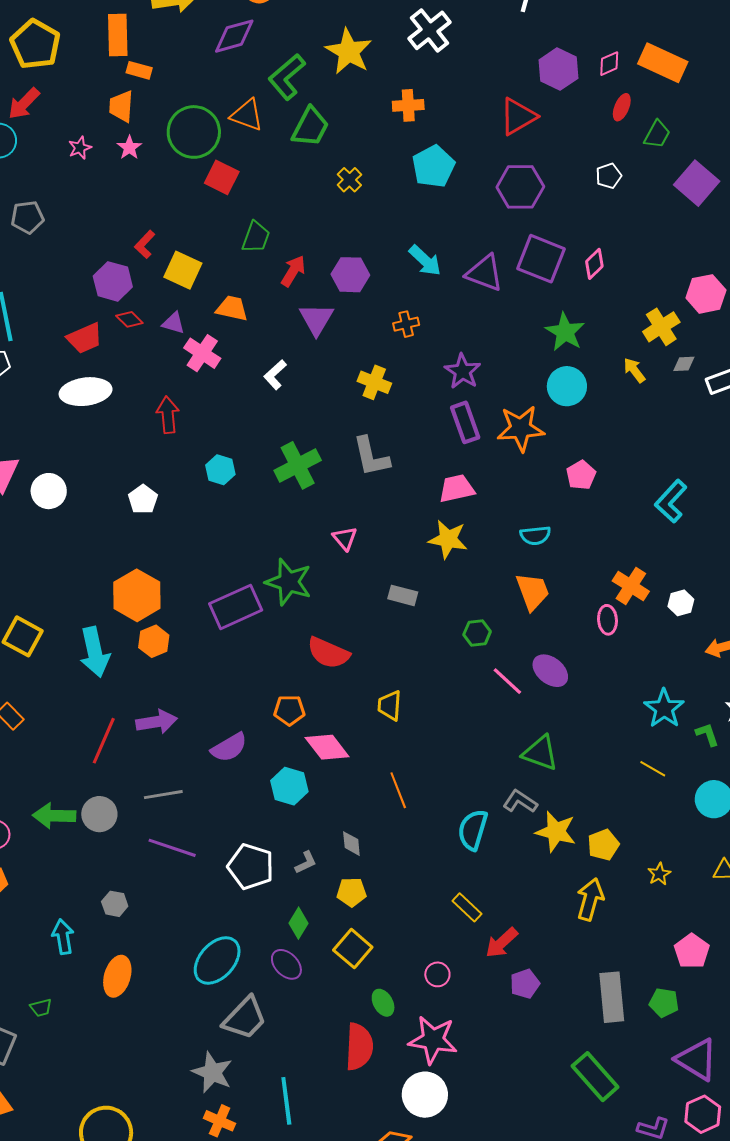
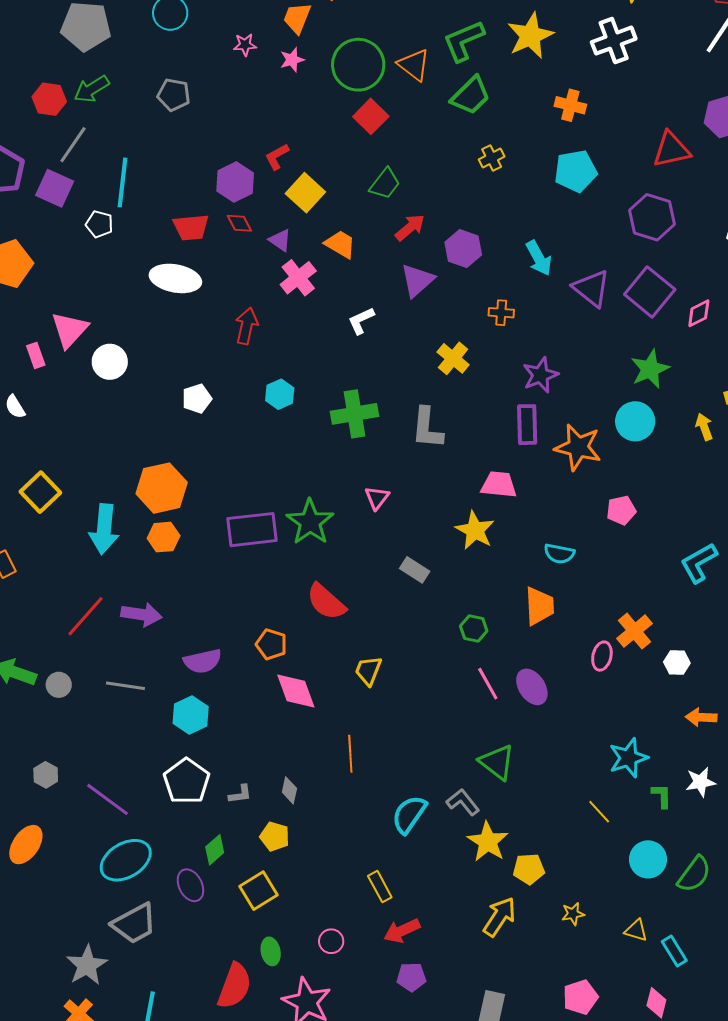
cyan hexagon: (289, 786) -> (191, 715), moved
gray circle: (99, 814) -> (59, 685), size x0.7
purple line: (172, 848) -> (107, 799), moved

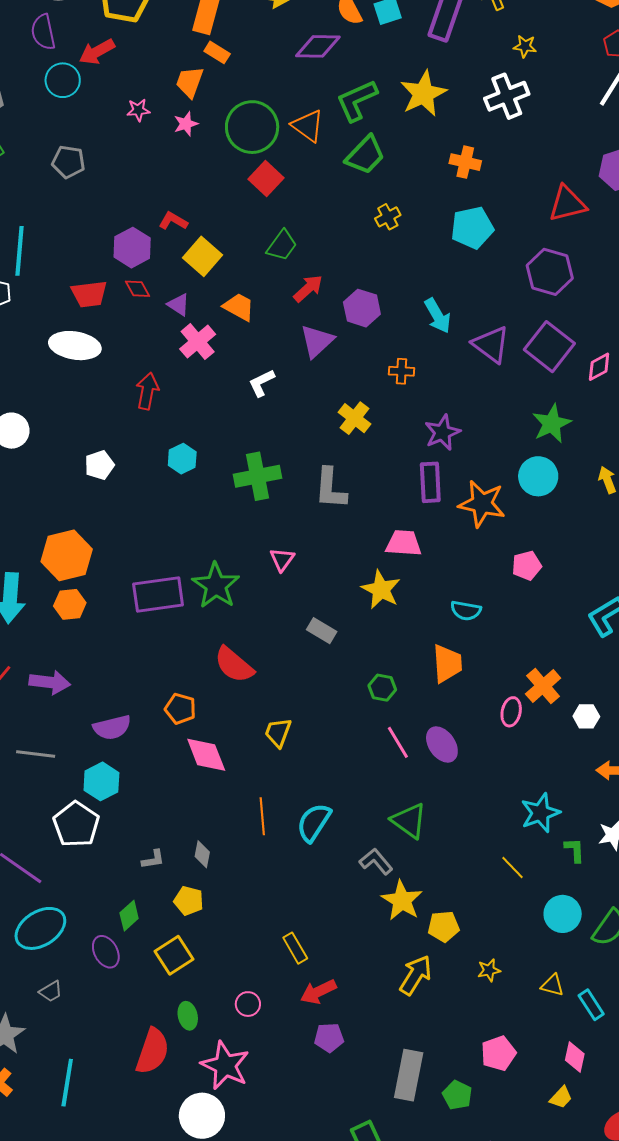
red L-shape: (277, 157) -> (173, 221), turned 60
white pentagon: (187, 781) -> (76, 824), moved
cyan semicircle: (409, 814) -> (314, 822), moved
gray trapezoid: (134, 924) -> (51, 991), size x0.5

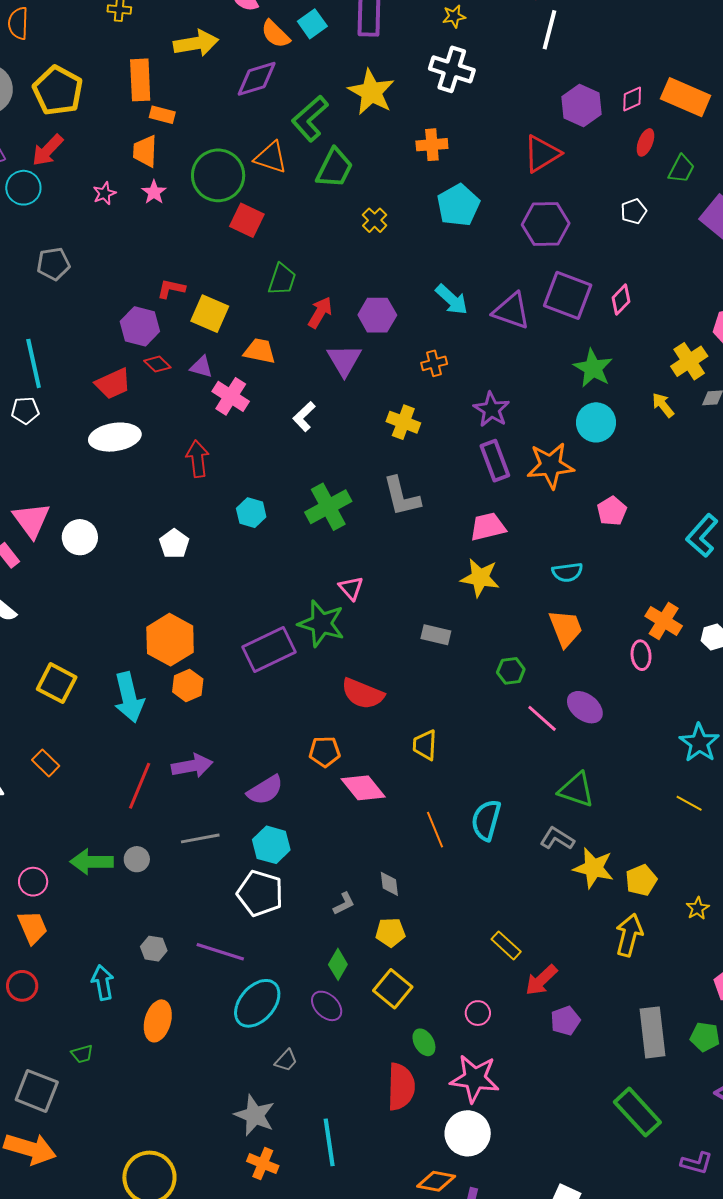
white cross: (507, 96) -> (452, 69), turned -33
pink triangle: (282, 559) -> (351, 588), moved

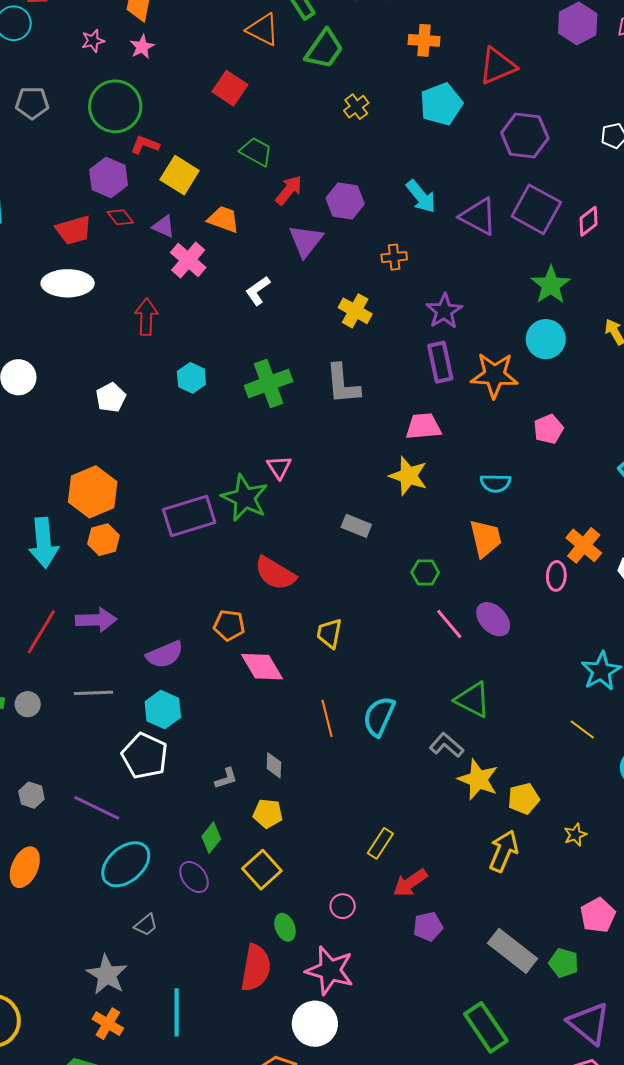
red triangle: (542, 154) -> (497, 66), moved
green circle: (218, 175) -> (115, 106), moved
green trapezoid: (282, 279) -> (256, 152), turned -88
yellow rectangle: (506, 945) -> (380, 843), turned 72
gray rectangle: (652, 1032) -> (512, 951), turned -54

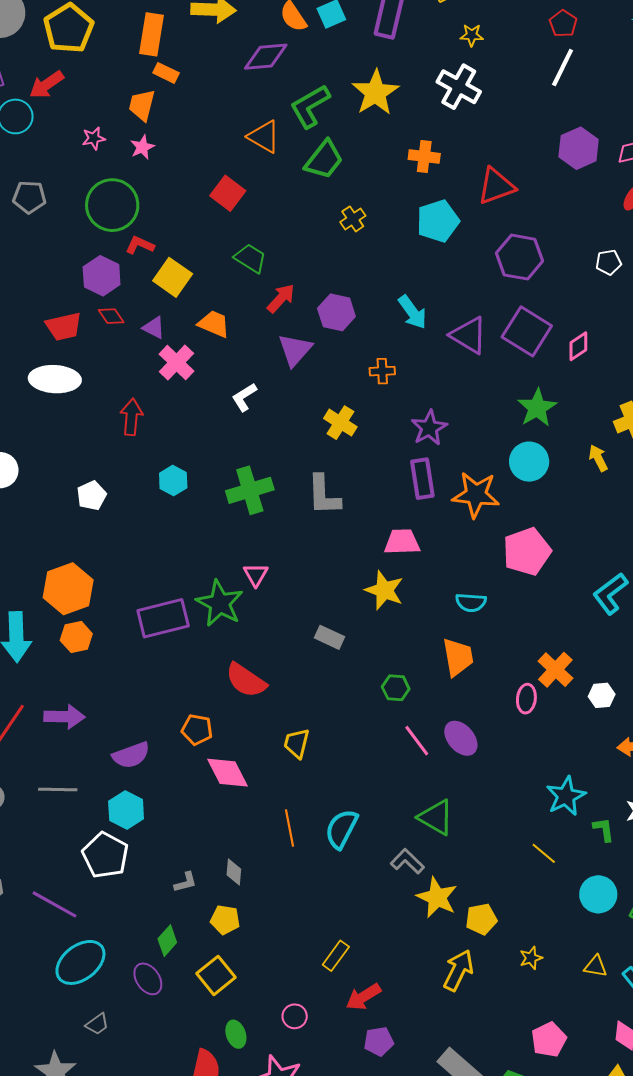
pink pentagon: (548, 429) -> (527, 552), size x1.6

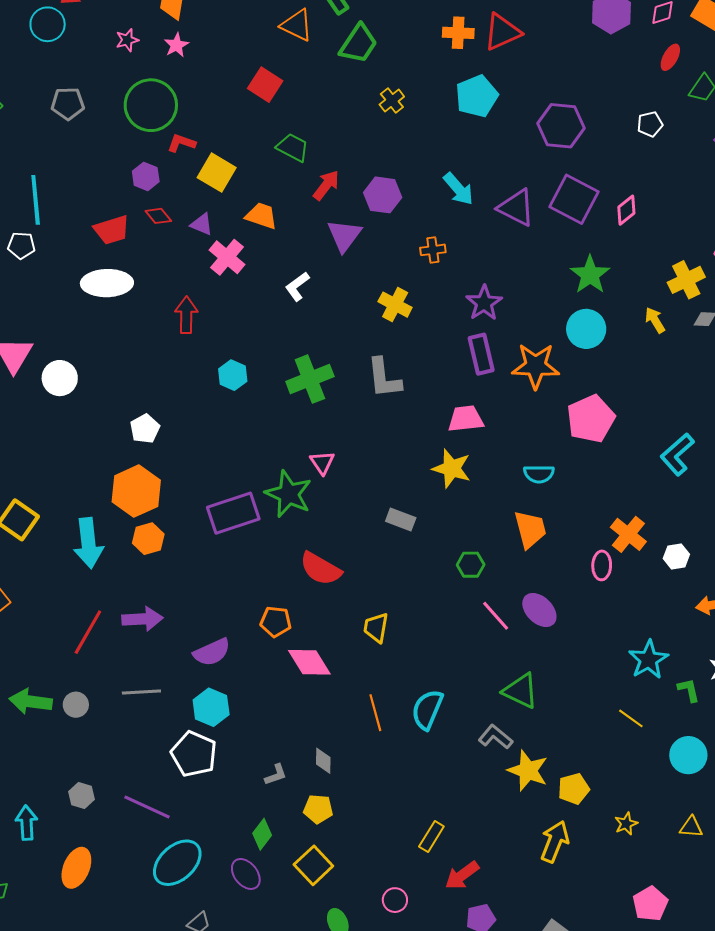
red triangle: (496, 186) -> (502, 32), moved
purple hexagon: (102, 276) -> (146, 176), size x0.7
white pentagon: (92, 496) -> (145, 429), moved

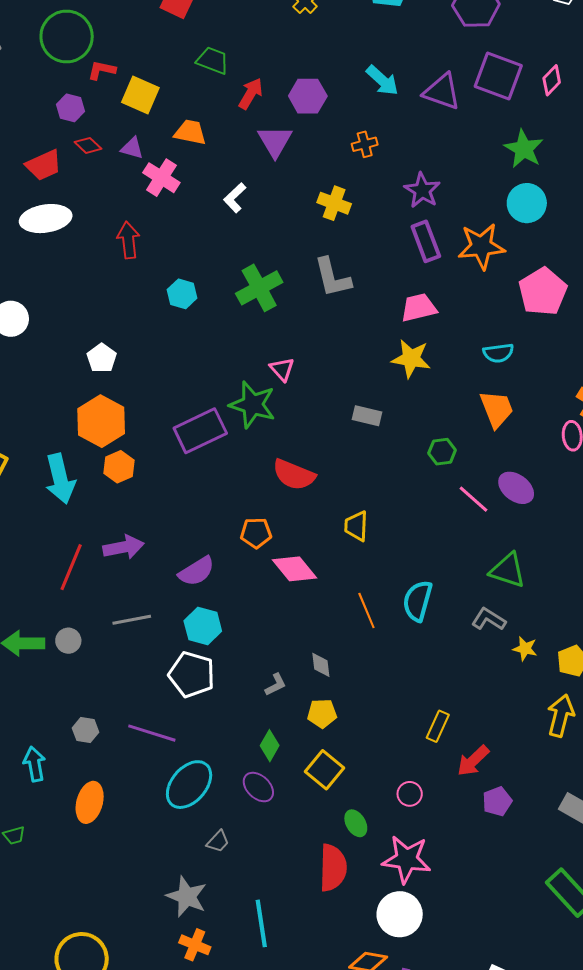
yellow star: (528, 771) -> (525, 649), size x0.6

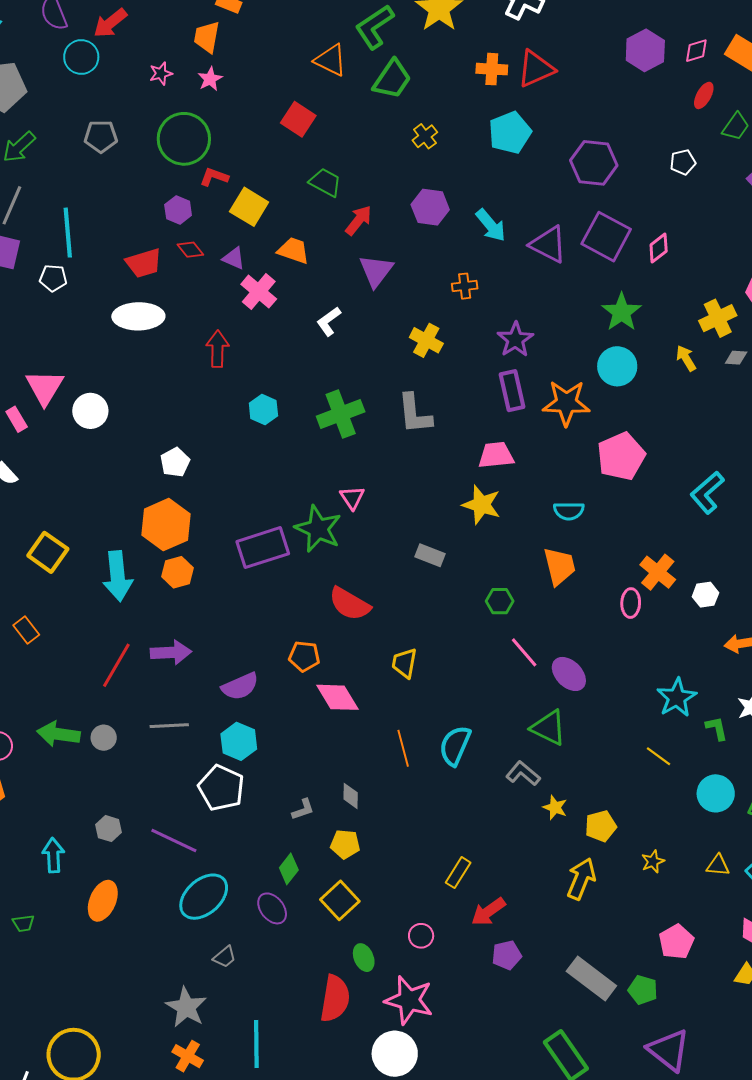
purple hexagon: (308, 96) -> (430, 207), moved
purple ellipse: (516, 488) -> (569, 674), moved

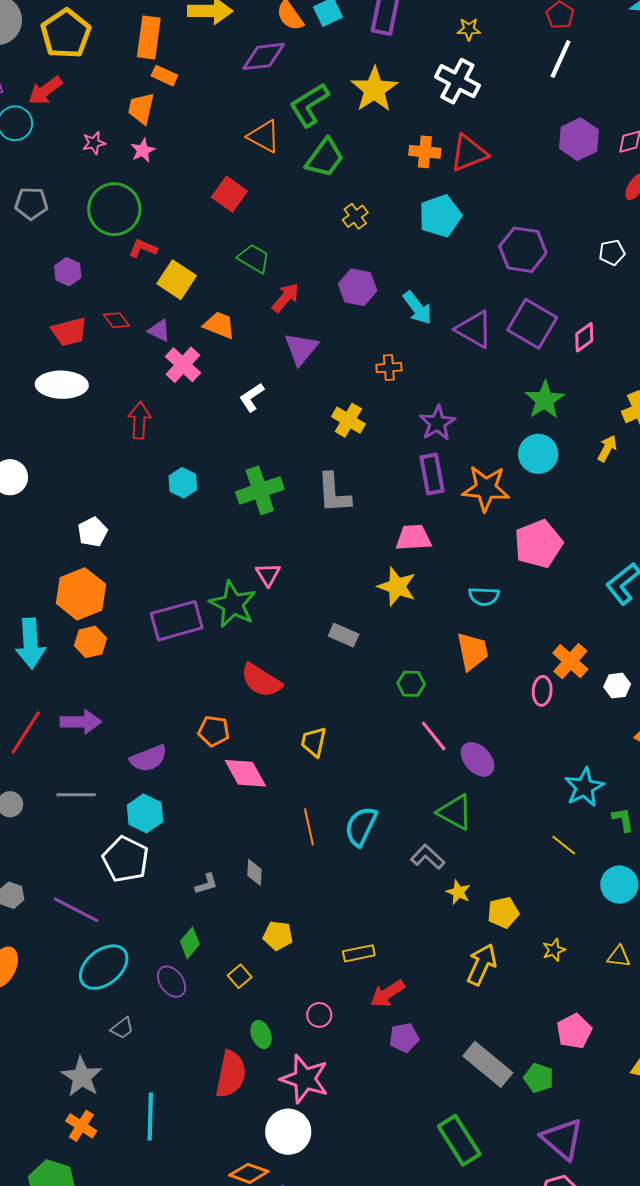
purple hexagon: (178, 210) -> (68, 272), moved
yellow arrow: (686, 358) -> (607, 448), turned 56
yellow pentagon: (345, 844) -> (278, 936), moved
yellow rectangle: (458, 873) -> (359, 953), turned 44
yellow square: (340, 900) -> (240, 976), size x0.6

